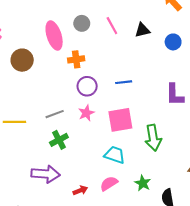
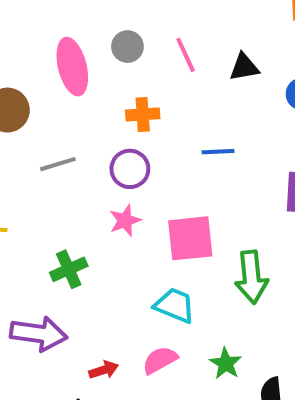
orange cross: (76, 59) -> (143, 114), moved
blue line: (124, 82) -> (218, 152), moved
gray line: (55, 114) -> (58, 164), moved

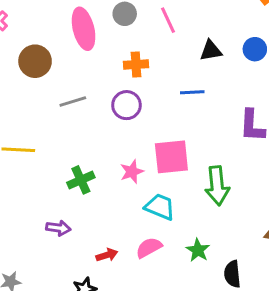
black triangle: (244, 67) -> (211, 51), moved
pink star: (125, 221) -> (132, 172), moved
purple arrow: (39, 334) -> (58, 228), size x0.6

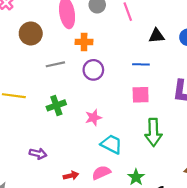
orange cross: (136, 64) -> (84, 42), moved
pink square: (171, 157) -> (141, 95), moved, size x0.7
green cross: (81, 180) -> (56, 105), moved

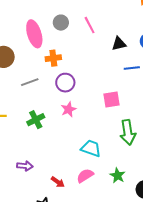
blue line: (141, 64) -> (132, 68), moved
pink star: (93, 118) -> (69, 109), moved
red arrow: (71, 176) -> (58, 182), turned 56

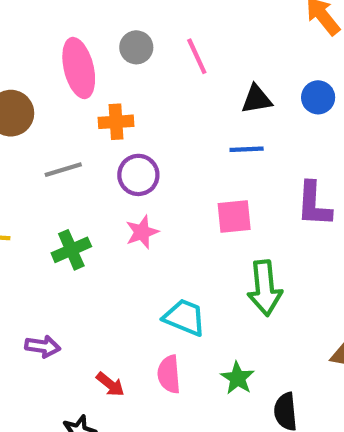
blue line: (132, 68) -> (247, 149), moved
pink semicircle: (85, 176) -> (169, 374), turned -66

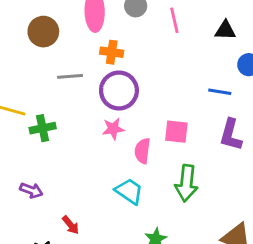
black triangle: (257, 99) -> (225, 30), moved
blue line: (247, 149) -> (220, 92), moved
purple circle: (138, 175) -> (119, 91), size x1.4
green cross: (71, 250) -> (43, 128), moved
pink semicircle: (169, 374) -> (142, 151), moved

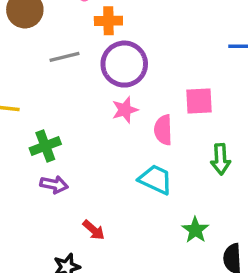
green cross: (43, 128) -> (45, 146), moved
green arrow: (186, 183) -> (221, 159), size x0.7
purple arrow: (31, 190) -> (54, 185), moved

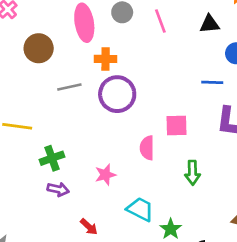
pink star: (125, 110) -> (105, 175), moved
cyan trapezoid: (156, 179) -> (140, 209), moved

